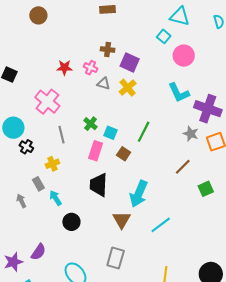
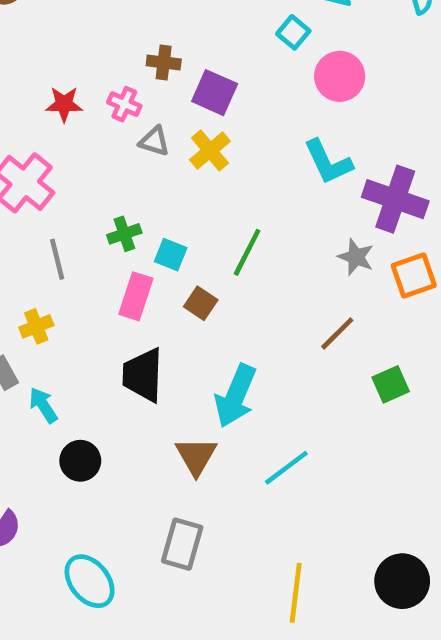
green cross: (91, 124) -> (124, 234), turned 32

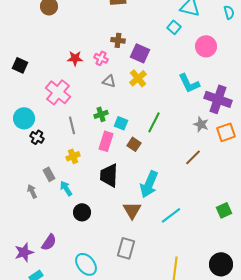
pink circle: (340, 76) -> (206, 46), moved
gray triangle: (154, 141) -> (109, 81), moved
yellow cross: (36, 326) -> (73, 156), moved
green square: (391, 384) -> (224, 210), moved

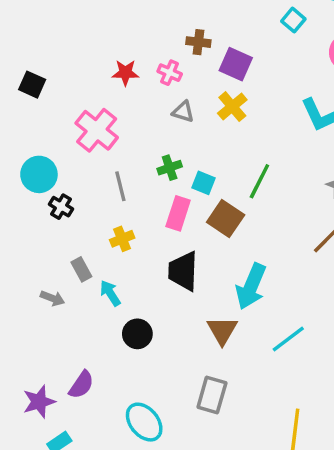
brown square: (134, 144) -> (226, 219), size x1.5
gray arrow: (32, 191) -> (53, 298), turned 136

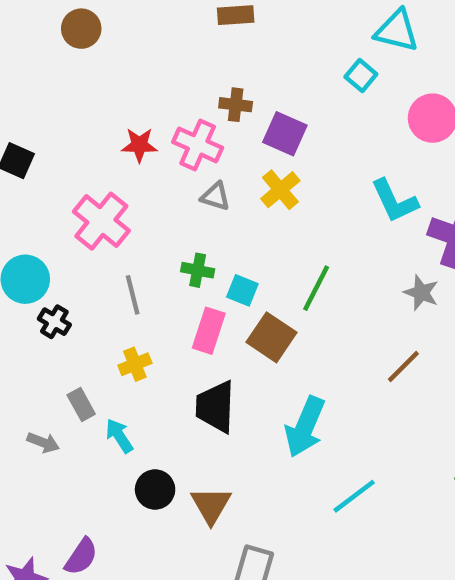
pink cross: (170, 73) -> (198, 145), size x1.5
green cross: (170, 168) -> (198, 270), turned 30
brown triangle: (222, 330) -> (211, 505), moved

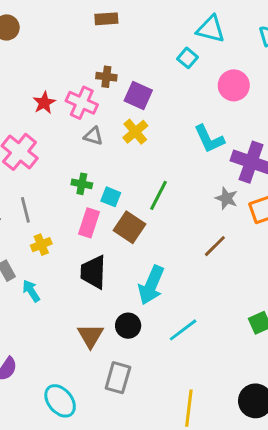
red star: (139, 145) -> (44, 103), turned -30
gray line: (133, 295) -> (25, 210), moved
black circle: (155, 490) -> (128, 326), moved

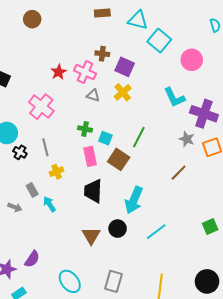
cyan triangle: (211, 29) -> (138, 20), moved
cyan square: (187, 58) -> (159, 40), size x1.6
pink rectangle: (89, 223) -> (90, 156), turned -30
gray rectangle: (118, 378) -> (113, 281), moved

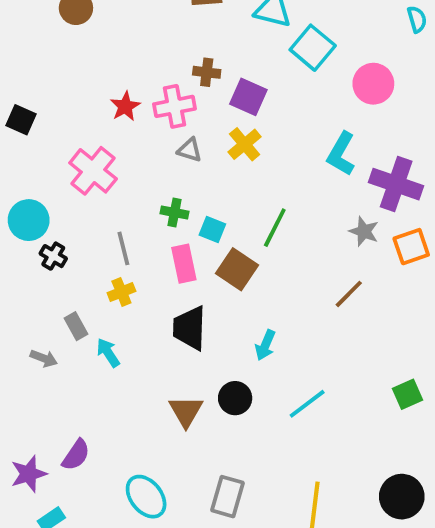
pink cross: (85, 72) -> (174, 106), turned -35
cyan L-shape: (174, 97) -> (341, 154), turned 55
gray line: (45, 147) -> (123, 248), moved
cyan arrow: (134, 200) -> (265, 345), size x0.6

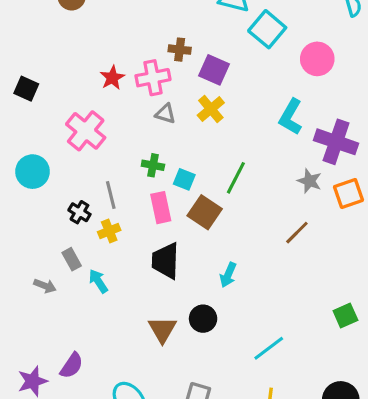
black cross: (53, 256) -> (79, 212), moved
cyan line: (307, 404) -> (269, 348), moved

